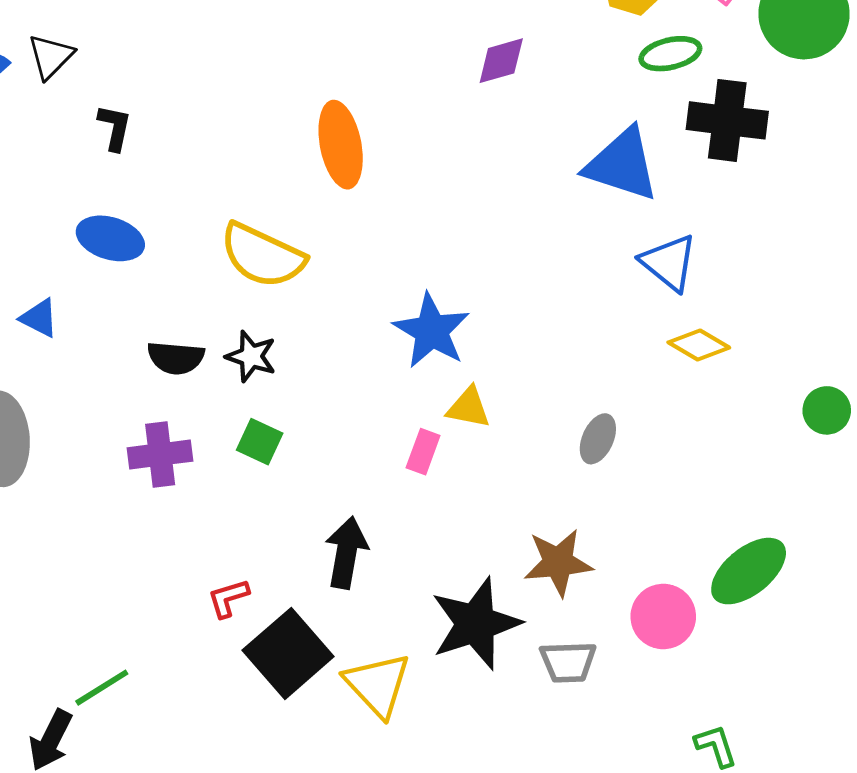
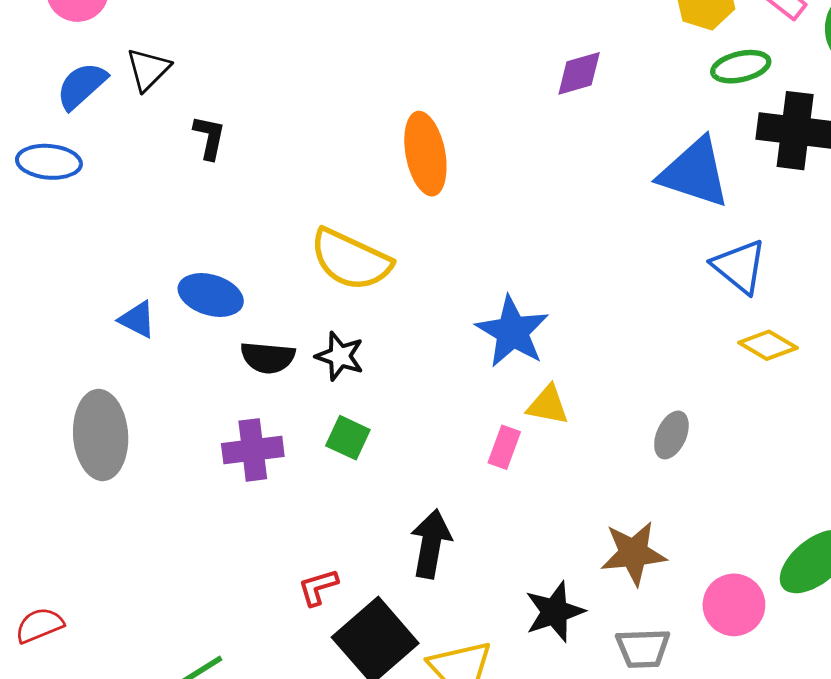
blue ellipse: (110, 238) -> (211, 295), moved
black star: (476, 624) -> (555, 612), size x0.7

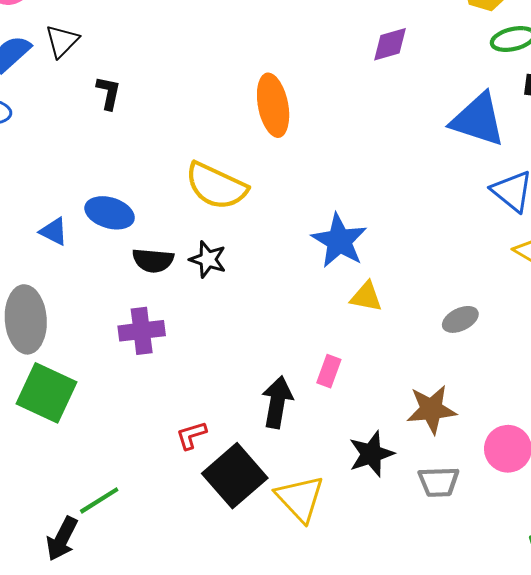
gray ellipse: (671, 435) -> (460, 319), turned 40
green square: (348, 438) -> (46, 393), moved, size x1.8
pink rectangle: (504, 447) -> (329, 371), moved

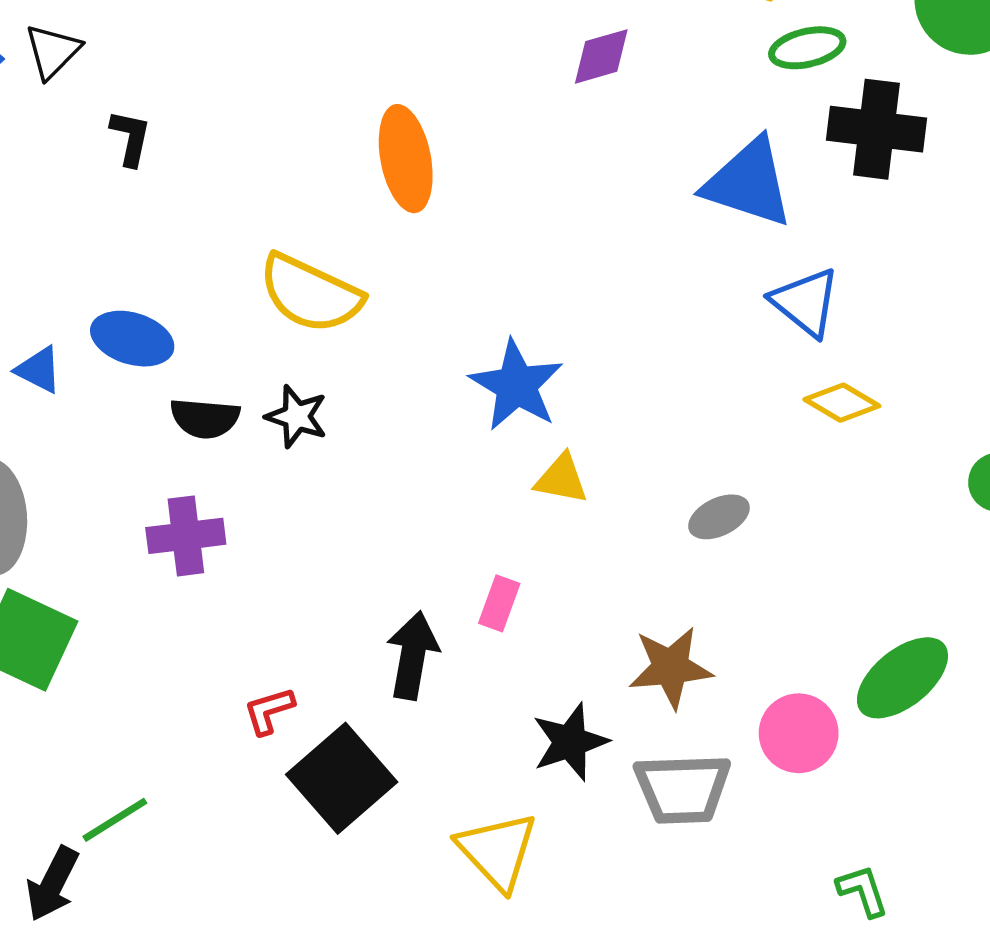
gray trapezoid: (439, 482) -> (683, 789), size x1.4
yellow triangle: (300, 498) -> (497, 851), moved

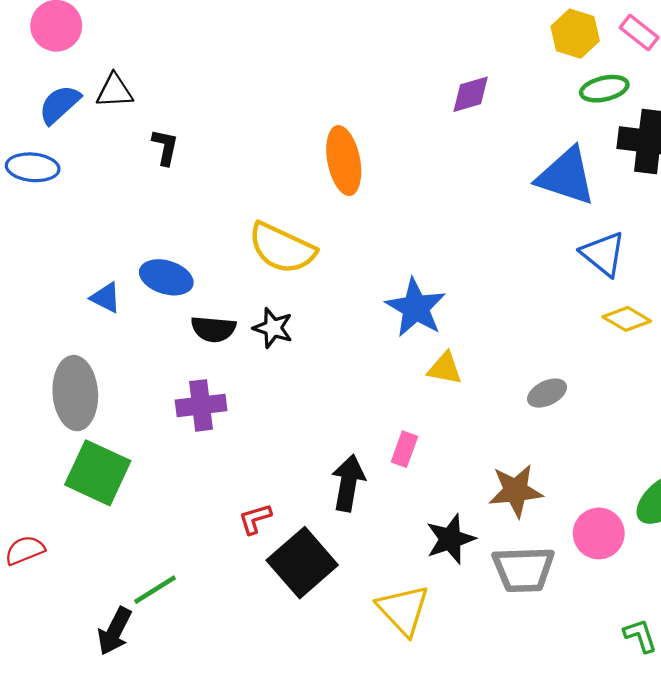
black triangle: (53, 51) -> (115, 91), turned 42

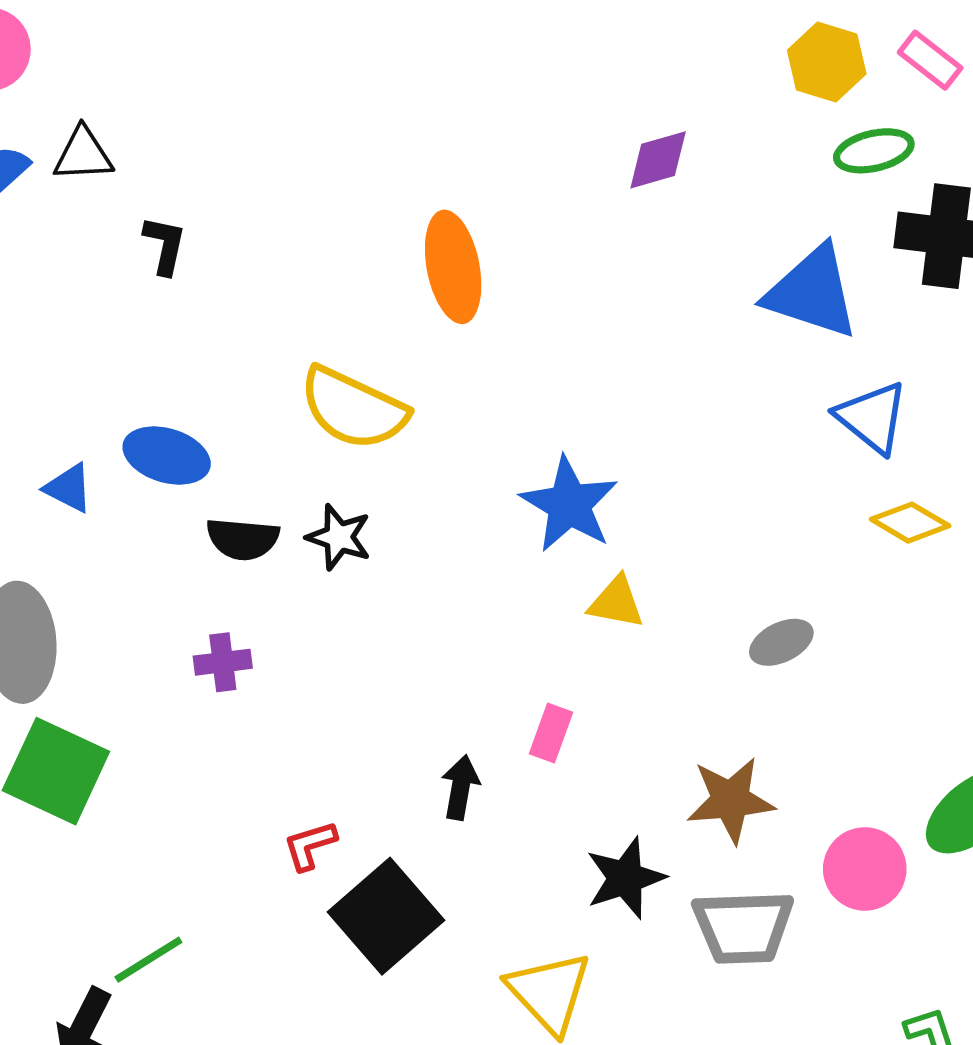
purple cross: (201, 405) -> (223, 662), size x0.7
black arrow: (348, 483) -> (460, 787), size x0.7

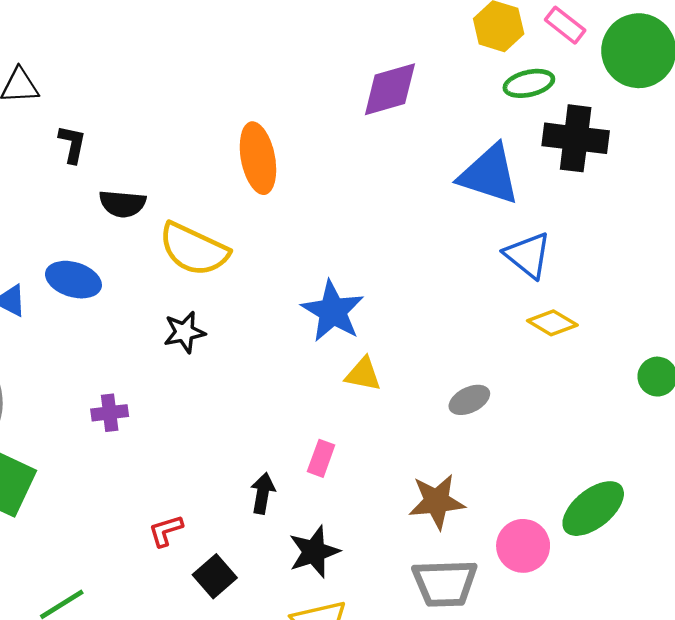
purple diamond: (658, 160) -> (390, 89), size x1.4
black star: (339, 537) -> (184, 332), turned -30
black semicircle: (243, 539) -> (123, 204), moved
black star: (625, 878) -> (314, 552), moved
black square: (386, 916) -> (215, 576), size x0.6

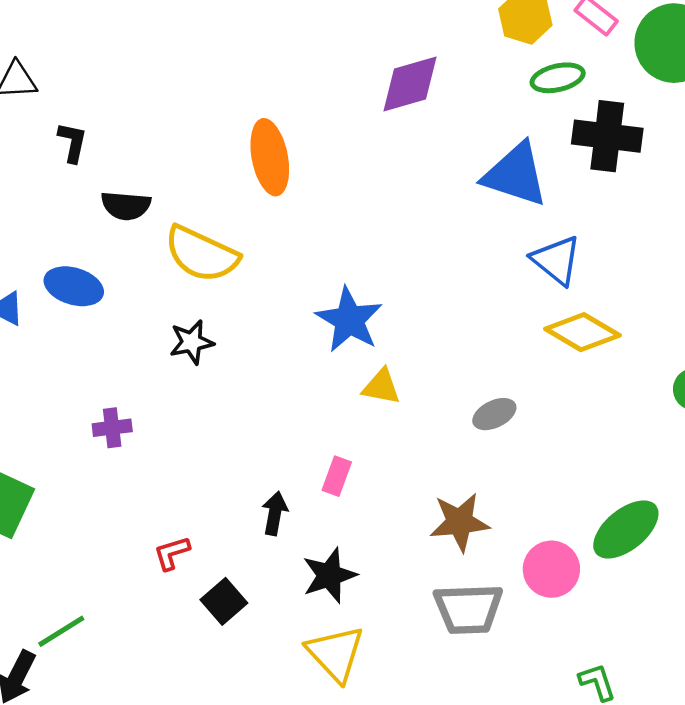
yellow diamond: (552, 323) -> (582, 332), size x1.4

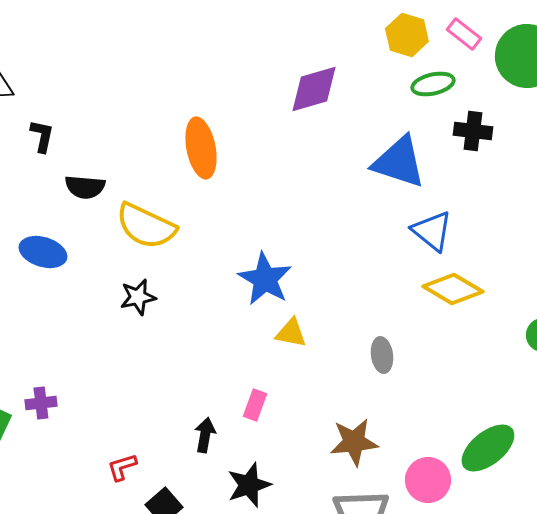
black cross: (607, 136) -> (473, 131), size x0.7
gray ellipse: (494, 414) -> (382, 355), turned -72
purple cross: (112, 428) -> (41, 403), moved

